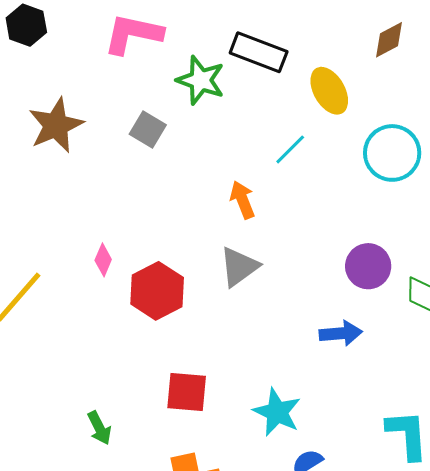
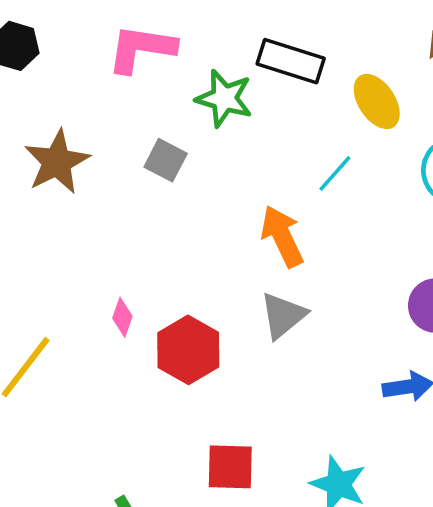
orange arrow: (242, 200) -> (282, 236), size x1.4

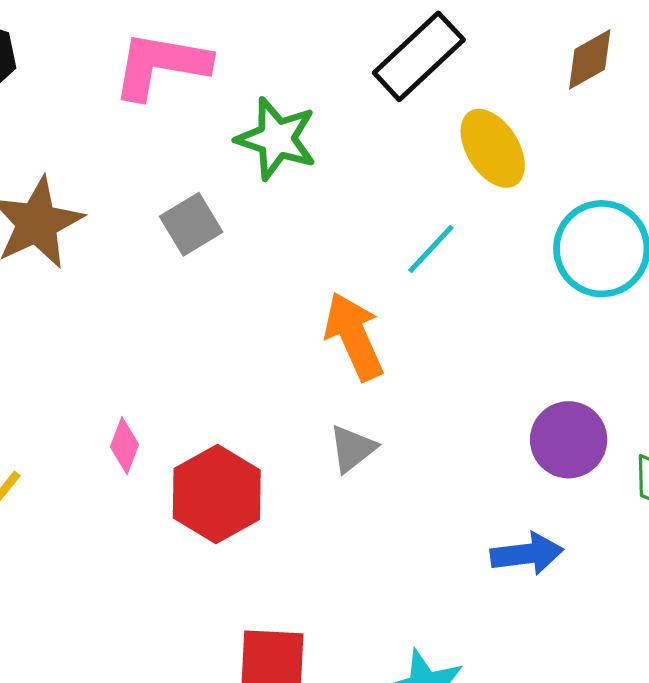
black rectangle: (291, 61) -> (419, 56), moved, turned -62
gray square: (166, 160) -> (191, 224), turned 30
gray triangle: (283, 315) -> (352, 449), size x0.7

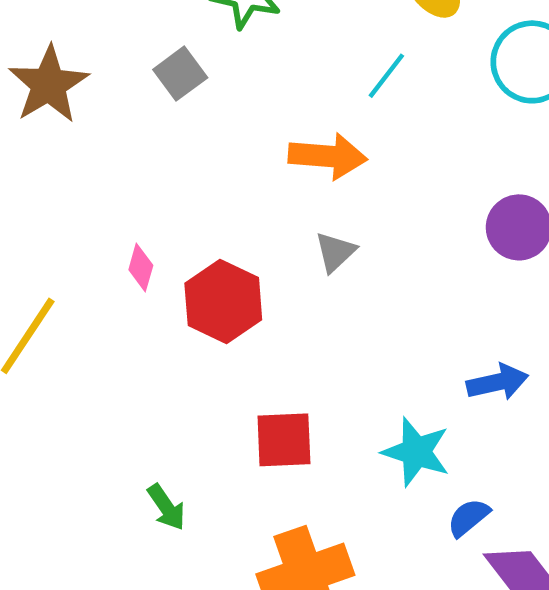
orange arrow: (354, 336) -> (328, 156), turned 124
blue arrow: (527, 554) -> (497, 382), moved

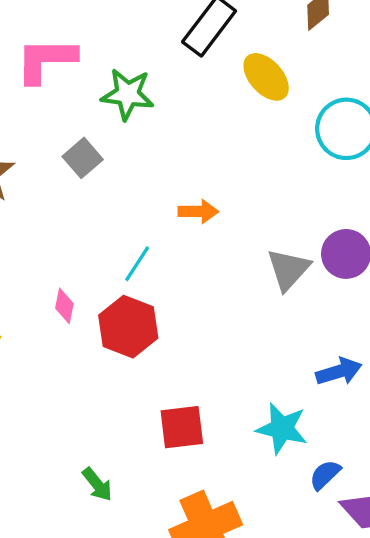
cyan line: (386, 76) -> (137, 264), moved
orange arrow: (328, 156) -> (198, 211), size x0.7
gray triangle: (335, 252) -> (288, 269), moved, size x1.4

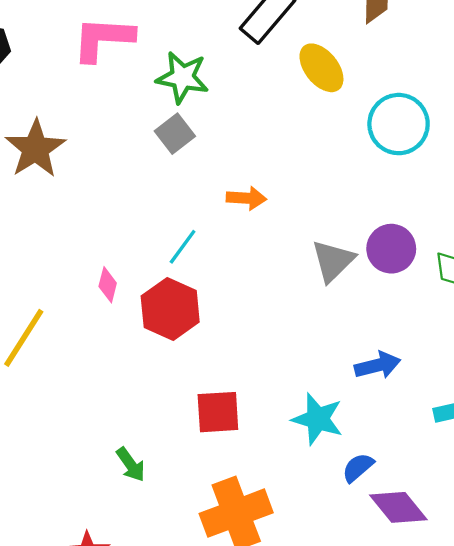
gray square: (83, 158) -> (175, 134), moved

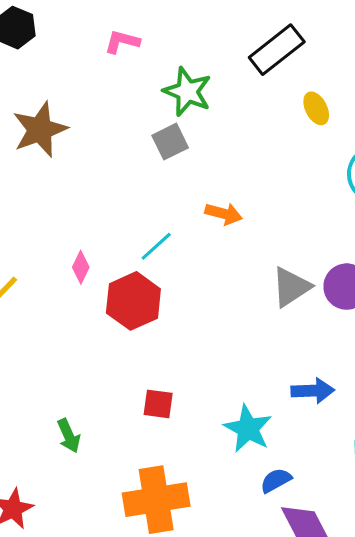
pink L-shape: (103, 39) -> (122, 42), size x0.6
yellow ellipse: (321, 68) -> (316, 108), size x0.7
red square: (218, 412) -> (158, 404), size x0.7

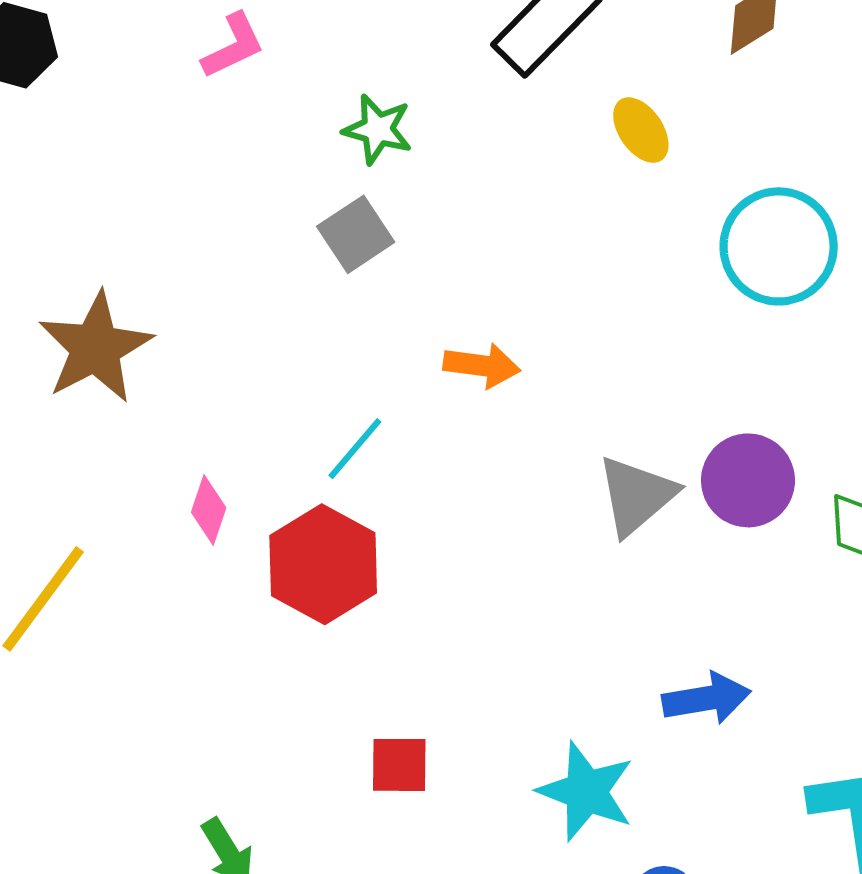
pink L-shape: (122, 42) -> (233, 46), turned 147
green star: (187, 92) -> (378, 129), size x0.7
brown star: (40, 130) -> (95, 348), moved

